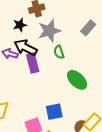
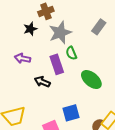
black arrow: (26, 48) -> (42, 82), moved, size x0.7
purple rectangle: (33, 63) -> (57, 64), moved

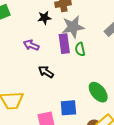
purple rectangle: (57, 64) -> (64, 44), moved
green ellipse: (91, 80) -> (98, 92), moved

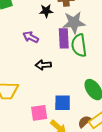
green semicircle: (80, 49) -> (79, 45), size x1.6
black arrow: (46, 72) -> (43, 65), turned -42

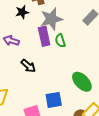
green semicircle: (79, 45) -> (60, 41), size x0.6
black arrow: (43, 65) -> (28, 66), turned -126

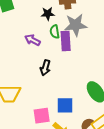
green semicircle: (60, 41) -> (55, 32), moved
black arrow: (28, 66) -> (45, 68), turned 56

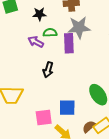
black star: (48, 14) -> (39, 14), moved
green semicircle: (55, 32) -> (50, 33), moved, turned 96

